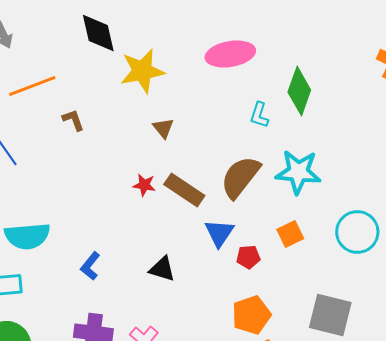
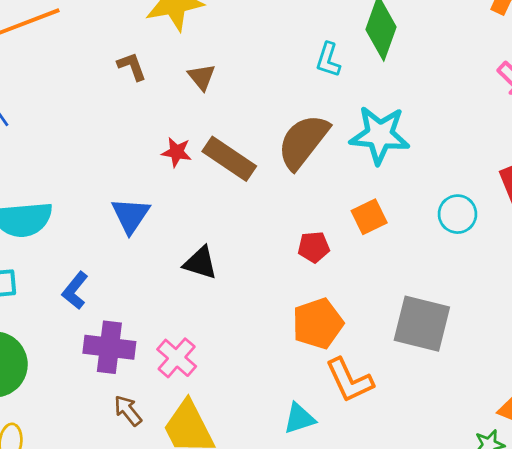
brown L-shape: (73, 120) -> (132, 66), moved
cyan circle: (357, 232) -> (457, 214), size x0.7
blue triangle: (219, 233) -> (130, 215), moved
blue L-shape: (90, 266) -> (75, 291), moved

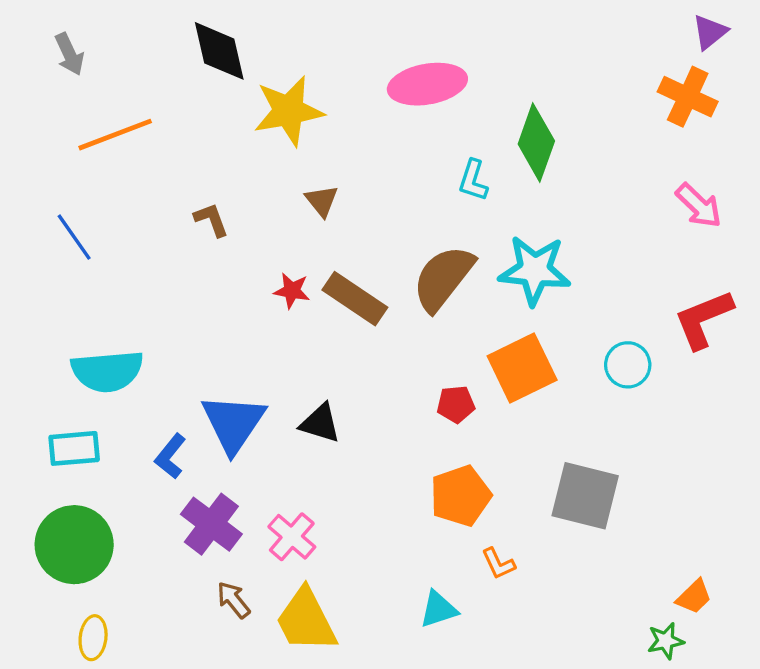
brown L-shape: (132, 66) -> (211, 220), moved
blue triangle: (130, 215) -> (233, 423), moved, size x1.4
orange square: (369, 217) -> (522, 368), size x1.6
purple cross: (109, 347) -> (211, 524), turned 30
orange L-shape: (349, 380) -> (498, 564), size x0.6

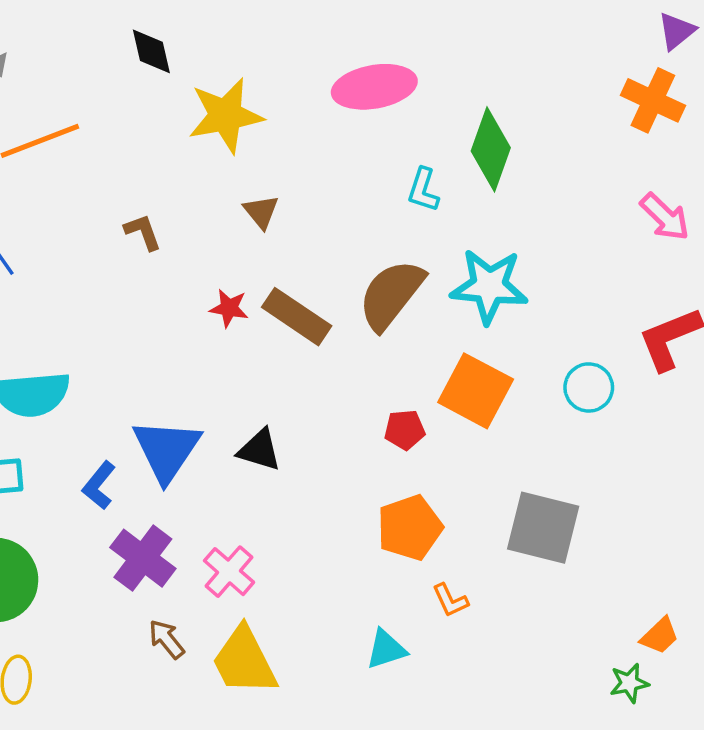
black diamond: (219, 51) -> (151, 51), size x0.7
orange square: (522, 368) -> (476, 391), turned -36

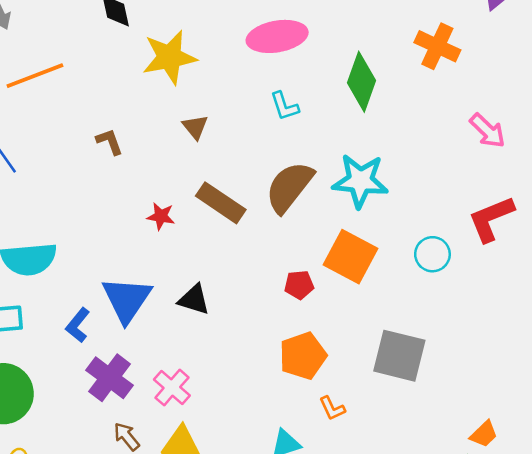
orange cross: (653, 100) -> (437, 46), moved
cyan L-shape: (423, 190) -> (284, 106), moved, turned -36
red star: (229, 308) -> (161, 216), moved

